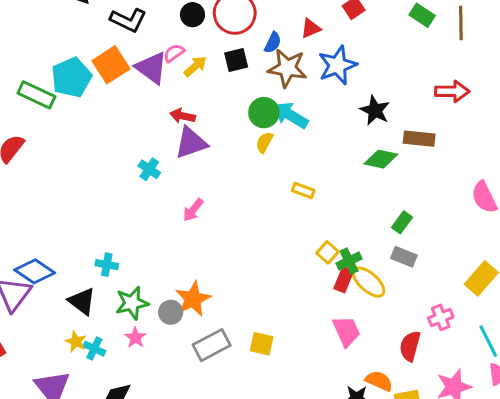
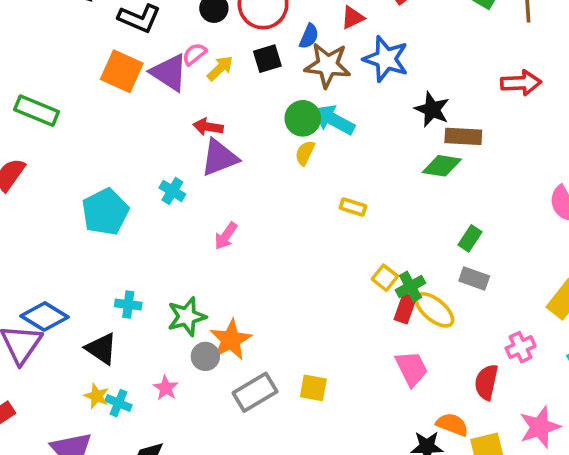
orange square: (111, 65) -> (122, 71), turned -30
blue star: (337, 65) -> (386, 59), turned -30
cyan pentagon: (71, 77) -> (105, 212), moved
brown rectangle: (419, 139) -> (463, 136), moved
green star: (132, 303) -> (187, 317), moved

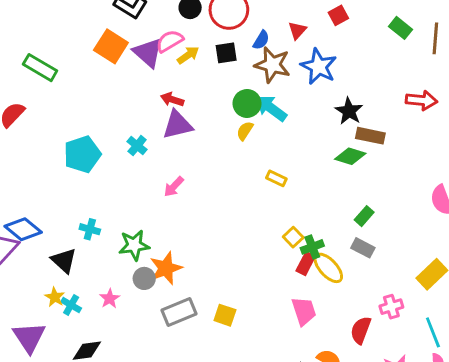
red triangle: (353, 17) -> (297, 30), turned -30
pink semicircle: (194, 54) -> (170, 41), size x1.4

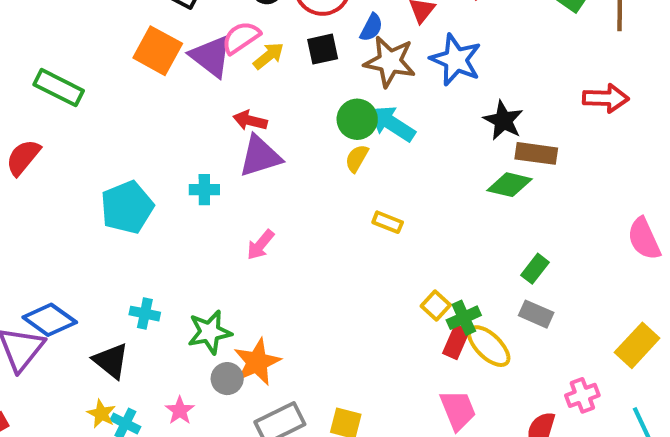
cyan cross: (137, 146) -> (204, 190), turned -36
yellow rectangle: (276, 178) -> (388, 222), moved

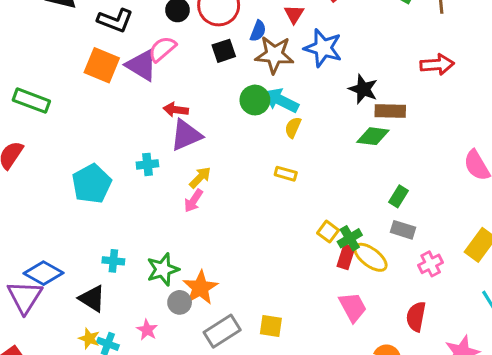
yellow arrow: (269, 56) -> (200, 177), moved
yellow semicircle: (357, 158) -> (293, 127), moved
pink cross: (582, 395) -> (431, 264), moved

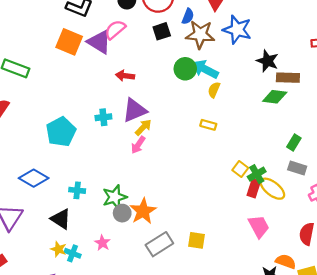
purple triangle: (186, 135) -> (135, 110), moved
blue diamond: (43, 273) -> (34, 178), moved
gray circle: (180, 302) -> (122, 213), moved

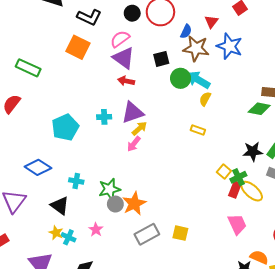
black square: (162, 31) -> (161, 59), moved
purple triangle: (99, 42) -> (124, 58), moved
black star: (267, 61) -> (253, 151), moved, turned -30

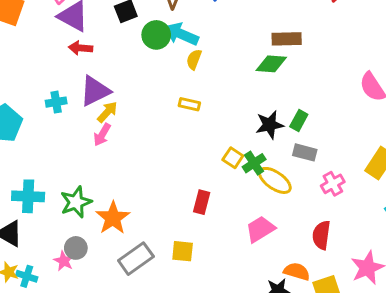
cyan cross: (76, 181) -> (28, 196), size x1.5
red rectangle: (235, 190) -> (202, 202), moved
gray circle: (115, 204) -> (76, 248), moved
pink trapezoid: (237, 224) -> (260, 229), turned -90

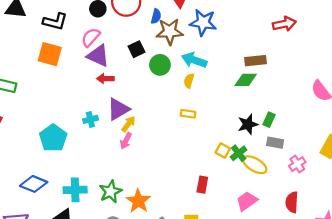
cyan arrow: (181, 34) -> (194, 60), moved

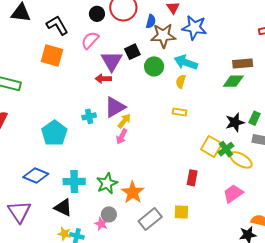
black L-shape: (55, 22) -> (57, 25), turned -135
purple triangle: (98, 56) -> (112, 61), moved, turned 35
yellow square: (223, 150) -> (211, 146), size x1.5

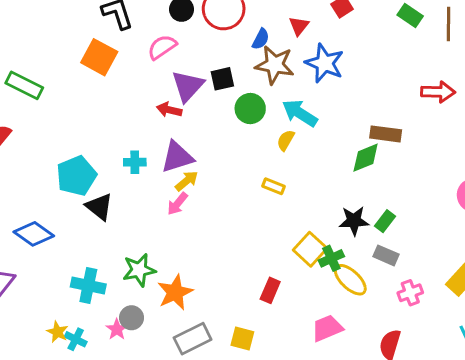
green diamond: (233, 81) -> (366, 158), turned -35
cyan cross: (74, 182) -> (88, 286), moved
black triangle: (63, 208) -> (99, 207), moved

